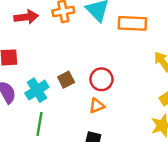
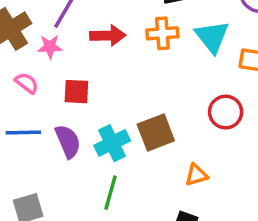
red circle: (101, 79) -> (226, 112), moved
brown square: (66, 80) -> (156, 132), size x1.5

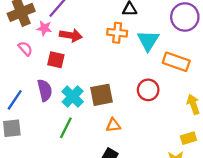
red arrow: (108, 36) -> (71, 35), moved
blue line: (23, 133) -> (15, 100), moved, turned -65
cyan cross: (112, 143) -> (73, 97), turned -30
orange triangle: (196, 175) -> (113, 125), moved

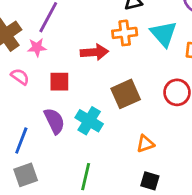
red arrow: (71, 35) -> (94, 52), moved
brown square: (102, 95) -> (126, 94), moved
green line: (66, 128) -> (86, 177), moved

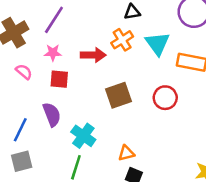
orange cross: (125, 33) -> (122, 40), turned -30
pink star: (37, 47) -> (53, 53), moved
cyan cross: (89, 121) -> (83, 136), moved
orange triangle: (145, 144) -> (126, 153), moved

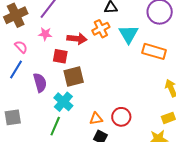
red square: (59, 79) -> (60, 56), moved
brown square: (119, 95) -> (74, 77), moved
red circle: (165, 98) -> (121, 117), moved
blue line: (20, 130) -> (16, 69), moved

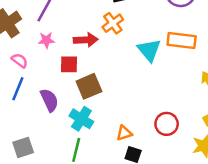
cyan triangle: (129, 34) -> (149, 50), moved
red circle: (121, 117) -> (167, 124), moved

